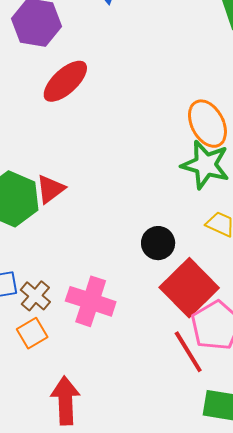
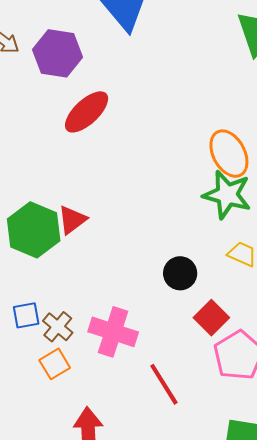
red square: (189, 288) -> (211, 318), size x0.6
red line: (188, 352) -> (164, 384), moved

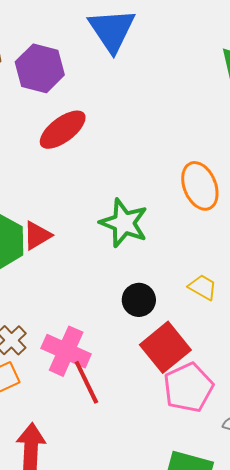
green star: (227, 195) -> (124, 223), moved
red square: (211, 318) -> (165, 347), size x1.4
red line: (164, 384) -> (86, 382), moved

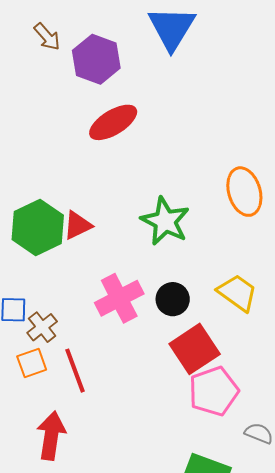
yellow trapezoid: (203, 287) -> (237, 293), size x1.4
pink cross: (66, 351) -> (119, 298), moved, turned 33
red line: (86, 382) -> (75, 371), moved

